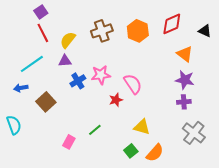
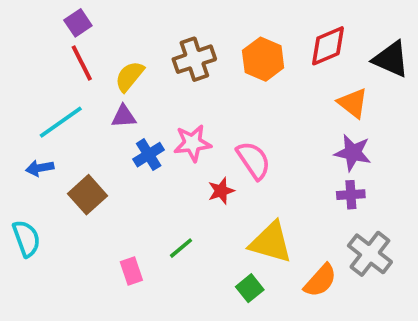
black triangle: (205, 31) -> (391, 59), size x1.5
yellow triangle: (142, 127) -> (271, 242), size x1.4
pink rectangle: (69, 142) -> (131, 271), turned -48
orange semicircle: (155, 153) -> (320, 281), moved

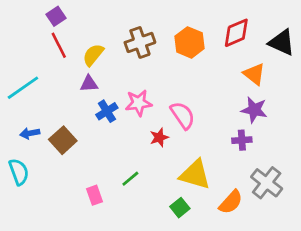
cyan line: (61, 122) -> (23, 88), moved
blue arrow: (40, 168) -> (30, 133), moved
purple cross: (351, 195) -> (242, 140), moved

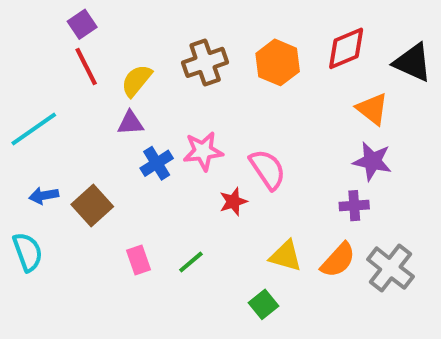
yellow triangle: (195, 175) -> (286, 256), size x0.7
pink rectangle: (95, 195) -> (139, 260), moved
orange semicircle: (231, 202) -> (338, 260), moved

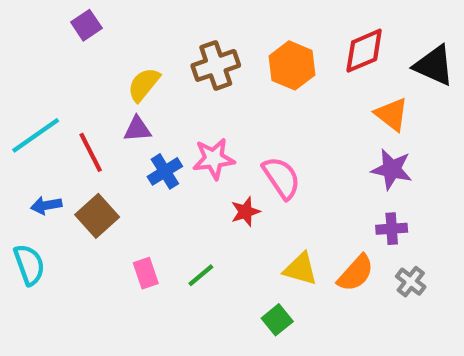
red line: (86, 67) -> (91, 152), moved
purple cross: (354, 206) -> (392, 229), moved
gray cross: (390, 268) -> (411, 282), size x0.6

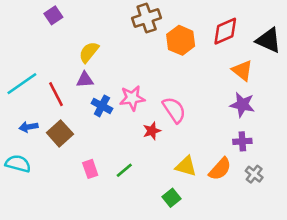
brown cross: (216, 65) -> (147, 18), moved
blue cross: (165, 171) -> (102, 106), turned -30
cyan semicircle: (29, 265) -> (18, 164), turned -55

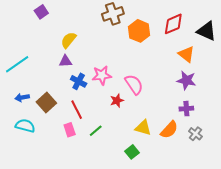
red line: (56, 94) -> (77, 110), moved
cyan semicircle: (18, 164) -> (25, 126), moved

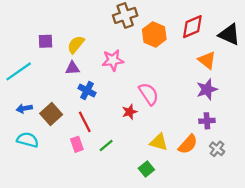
purple square: (41, 12) -> (46, 41), moved, turned 32
pink star: (102, 75) -> (113, 60), moved
purple star: (186, 80) -> (207, 89), turned -30

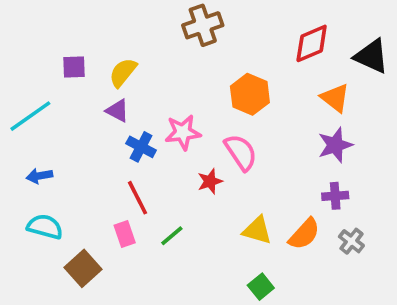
orange hexagon: (154, 34) -> (250, 94), moved
pink star: (113, 60) -> (183, 132), moved
purple triangle: (72, 68) -> (117, 111), turned 32
brown square: (51, 114) -> (83, 268), moved
green square: (146, 169) -> (261, 287), moved

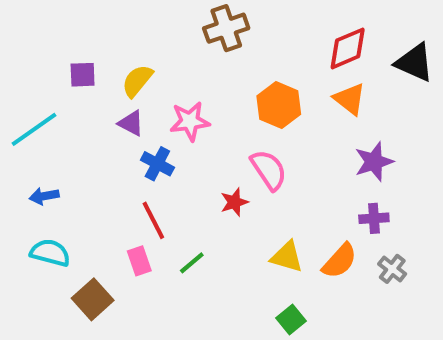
orange triangle: (335, 98) -> (350, 99), moved
pink star: (183, 132) -> (190, 121), moved

